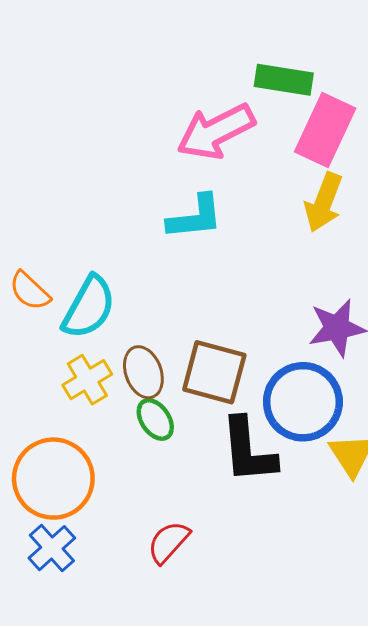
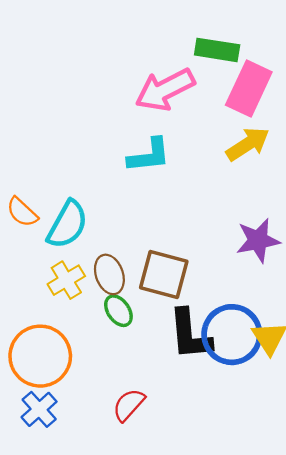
yellow arrow: (324, 202) -> (248, 144), turned -144
blue circle: (303, 402) -> (232, 335), moved

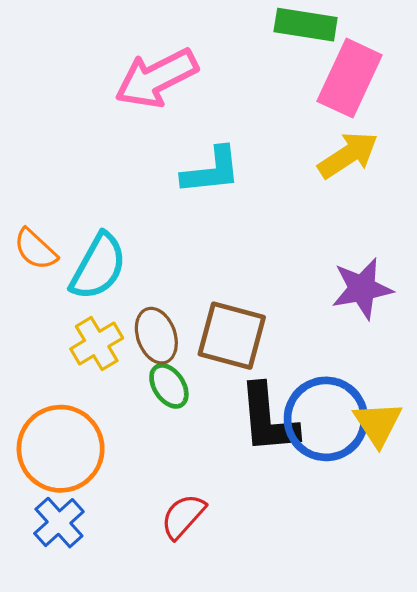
pink arrow: (165, 90) -> (156, 78), moved

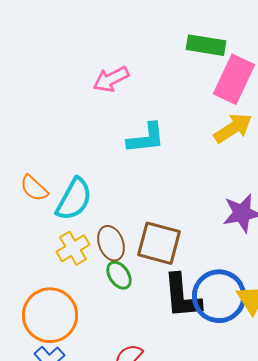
pink arrow: (156, 78) -> (111, 79), size x0.7

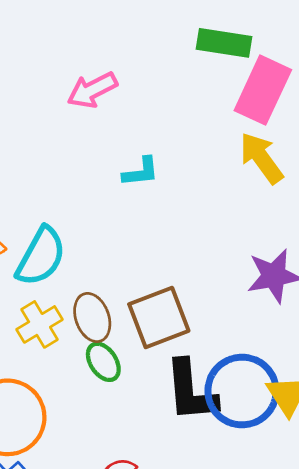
yellow arrow: (233, 128) -> (261, 158), turned -93
cyan L-shape: (146, 138) -> (141, 172), size x0.7
brown square: (159, 243) -> (159, 317), turned -36

